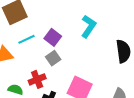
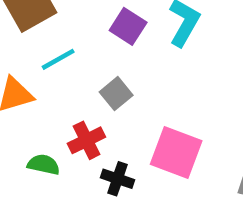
purple square: (53, 37) -> (128, 26), moved

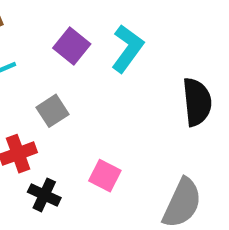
pink square: (176, 152) -> (105, 176), size x0.6

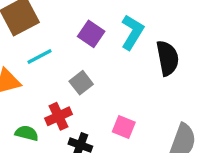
black semicircle: (197, 102) -> (167, 58), moved

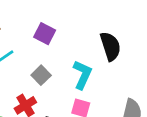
cyan L-shape: (132, 32) -> (82, 75), moved

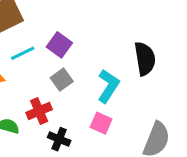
purple square: (45, 34) -> (59, 45), moved

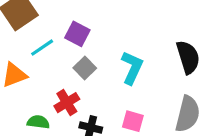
black semicircle: (145, 59) -> (188, 57), moved
pink square: (101, 123) -> (133, 121), moved

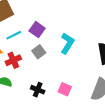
cyan L-shape: (132, 68) -> (67, 43), moved
red cross: (67, 103) -> (13, 60), moved

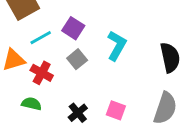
red cross: (13, 60) -> (42, 73), turned -35
black cross: (38, 90) -> (78, 113), turned 32

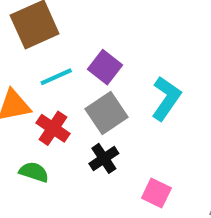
gray square: (77, 59) -> (106, 113), size x1.4
black cross: (78, 113) -> (104, 158), moved

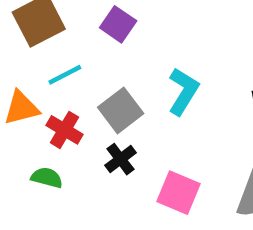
purple square: (105, 67) -> (118, 24), moved
pink square: (156, 193) -> (179, 193), size x1.4

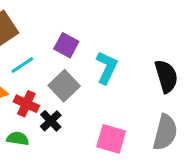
purple square: (118, 24) -> (66, 45), moved
black cross: (121, 159) -> (51, 121), moved

